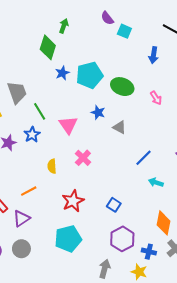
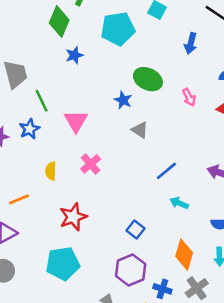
cyan pentagon: (89, 75) -> (118, 29), moved
blue star: (98, 112) -> (123, 100), moved
blue square: (114, 205) -> (136, 230), moved

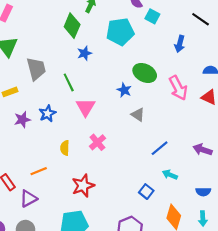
pink arrow: (189, 97) -> (178, 88), size x1.6
green line: (42, 101) -> (69, 82), moved
blue square: (136, 230) -> (146, 192), moved

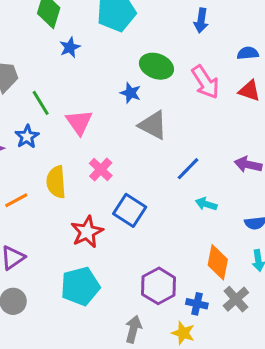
green line: (69, 82) -> (41, 103), moved
gray triangle: (138, 115) -> (153, 125), size x1.5
yellow semicircle: (65, 148) -> (56, 182), size x1.5
orange line: (39, 171) -> (16, 200), moved
blue square: (146, 192) -> (130, 210), moved, size x1.5

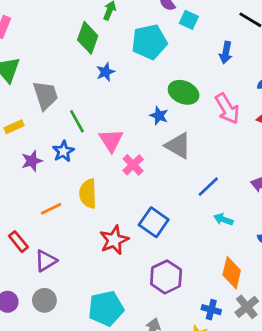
pink cross: (101, 169) -> (133, 165), moved
cyan pentagon: (80, 286) -> (106, 308), moved
purple hexagon: (159, 286) -> (166, 277), moved

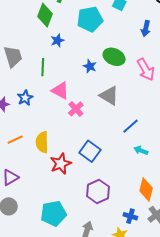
blue star: (159, 116) -> (90, 66), moved
green line: (77, 121) -> (43, 67), moved, turned 30
pink triangle: (111, 140) -> (60, 91), turned -30
yellow semicircle: (88, 194) -> (42, 142), moved

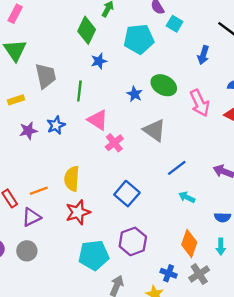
orange line: (15, 140) -> (39, 191), moved
red star: (61, 164) -> (78, 212), moved
cyan pentagon: (53, 213) -> (94, 255), moved

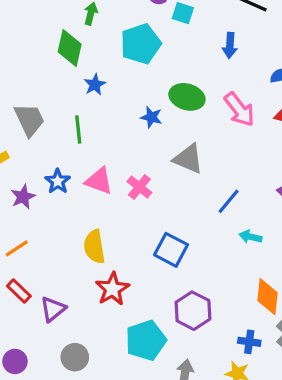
pink triangle: (98, 120) -> (99, 181), moved
orange line: (39, 191) -> (17, 248), moved
gray circle: (27, 251) -> (75, 357), moved

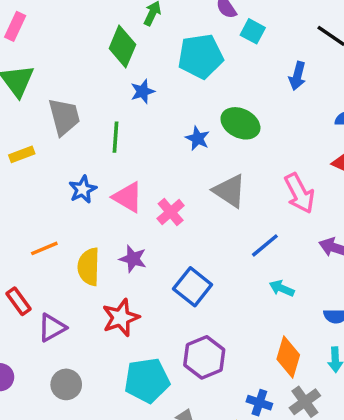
pink arrow: (239, 109) -> (299, 193), moved
purple star: (23, 197) -> (133, 259), moved, turned 30
yellow semicircle: (94, 247) -> (89, 267), moved
orange line: (17, 248) -> (44, 248), moved

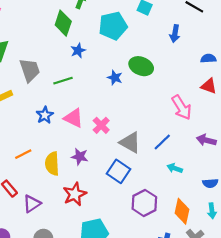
green line: (115, 137) -> (63, 81), turned 72
gray triangle: (230, 191) -> (130, 142), moved
purple hexagon: (204, 357) -> (144, 203), moved

